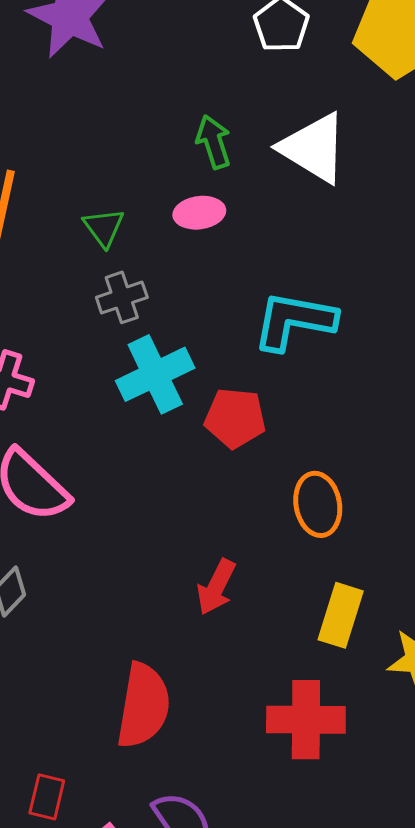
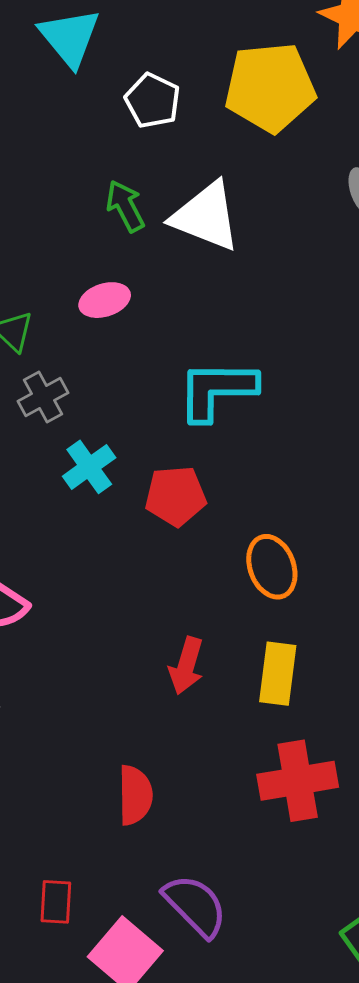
green arrow: (214, 142) -> (125, 206), moved
cyan cross: (155, 374) -> (89, 467), size x0.7
yellow rectangle: (341, 615) -> (278, 674), moved
red semicircle: (143, 706) -> (135, 795), size x0.7

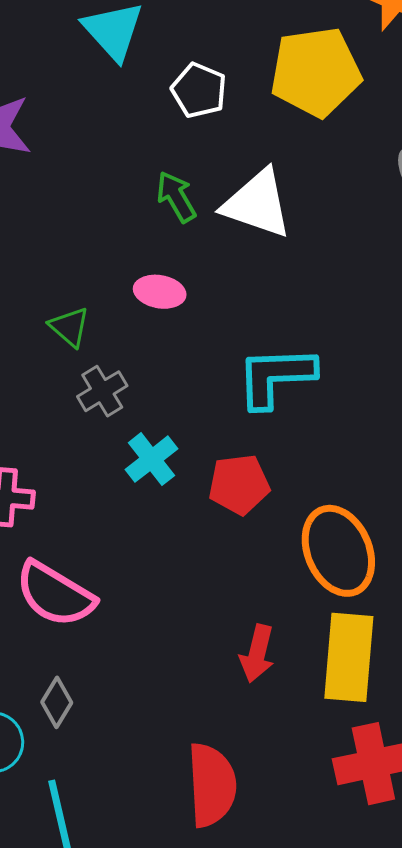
pink ellipse: (105, 300) -> (160, 292), turned 30
orange ellipse: (272, 567) -> (338, 551), size x1.4
yellow rectangle: (278, 674) -> (349, 657), size x1.4
red semicircle: (135, 795) -> (212, 785), size x1.4

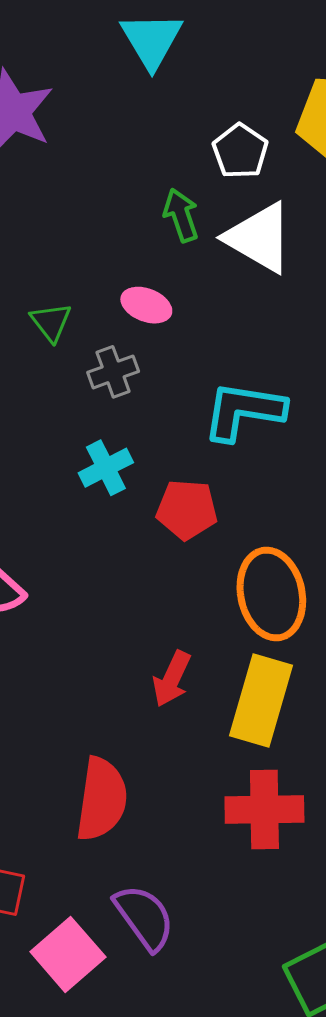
white pentagon: (199, 90) -> (240, 151), moved
gray cross: (102, 391) -> (113, 372), moved

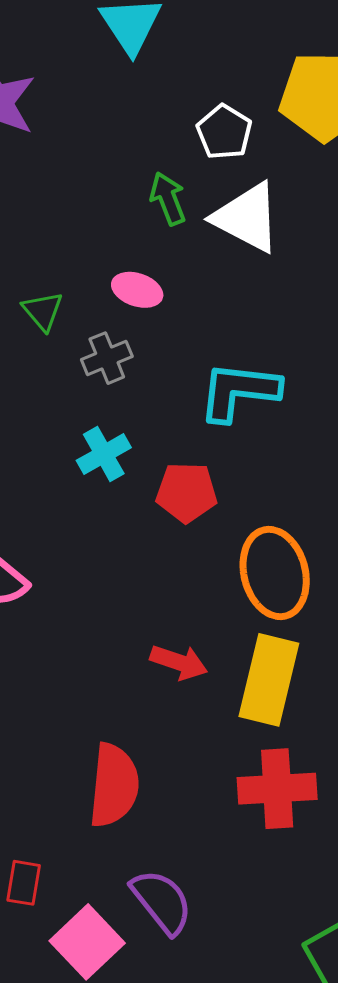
red arrow: (172, 679) -> (179, 662), turned -94

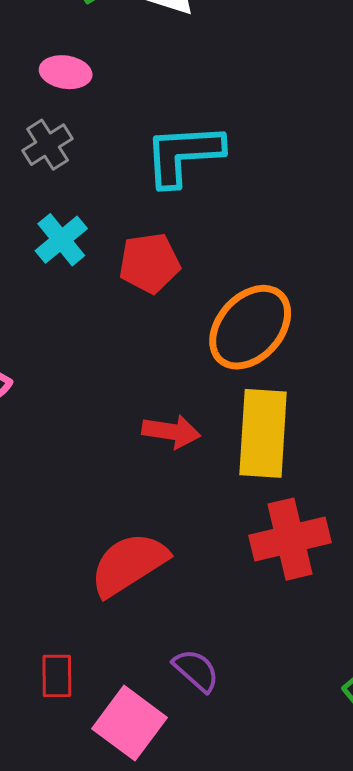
orange ellipse: (275, 573) -> (250, 327), turned 66
red semicircle: (114, 785) -> (129, 564), turned -118
purple semicircle: (162, 902) -> (196, 670), size x0.7

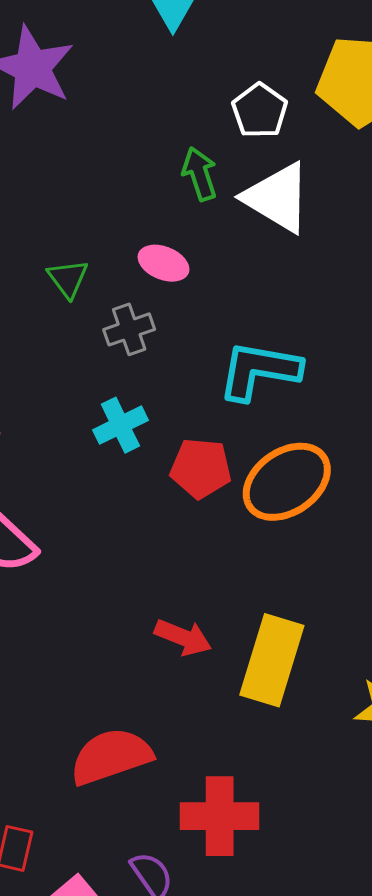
orange ellipse: (250, 327) -> (287, 482), moved
red cross: (290, 539) -> (220, 816), moved

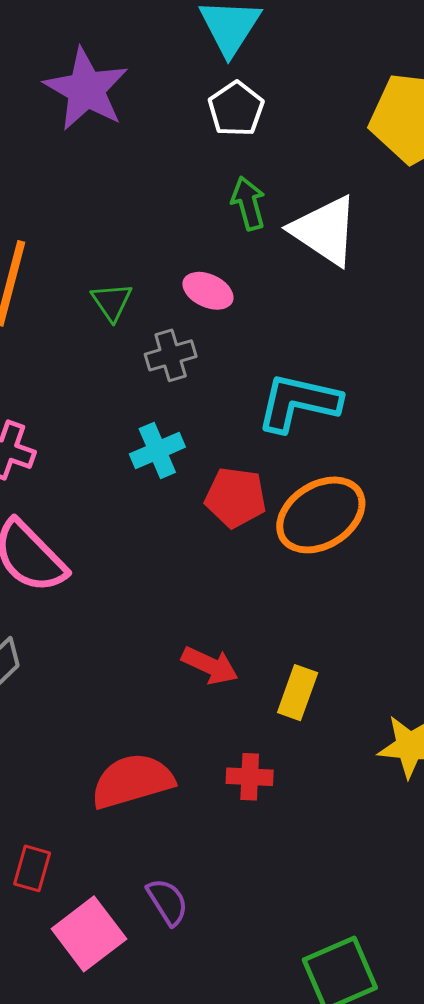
white pentagon: (260, 111) -> (236, 109), moved
yellow rectangle: (272, 660) -> (298, 693), size x0.6
red cross: (220, 816) -> (250, 777), moved, size x0.6

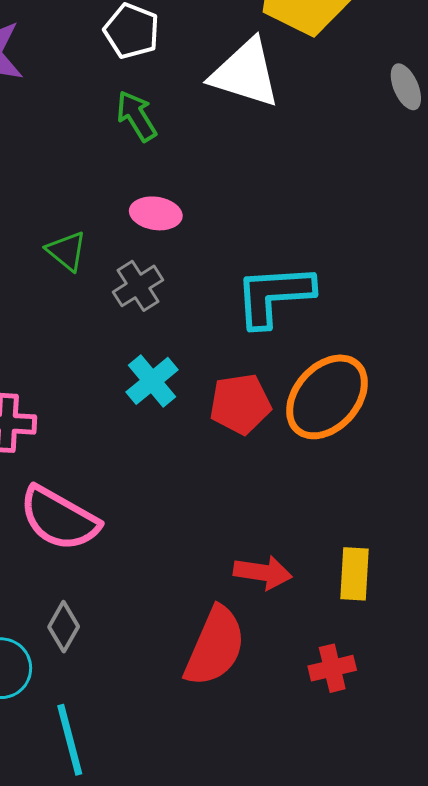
green arrow: (248, 203) -> (136, 116), moved
white triangle: (325, 231) -> (245, 73), moved
red semicircle: (132, 781) -> (215, 646), moved, turned 146

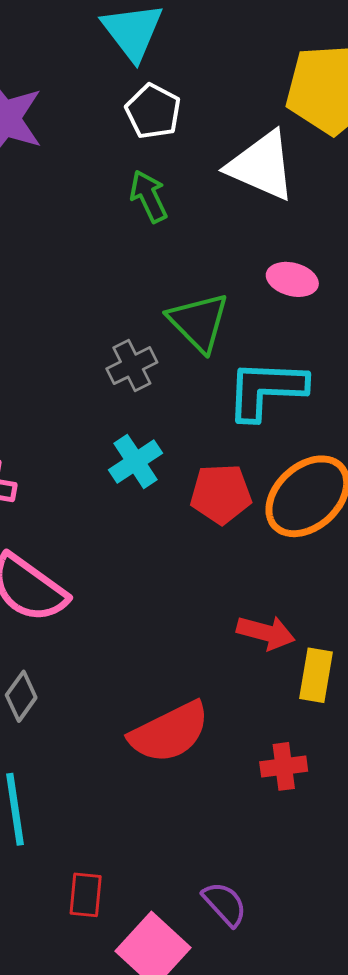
pink ellipse: (156, 213) -> (292, 279), moved
green triangle: (66, 251) -> (199, 322), moved, size x1.5
red arrow: (263, 572) -> (266, 633), moved
red semicircle: (215, 646) -> (169, 732), turned 34

